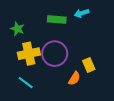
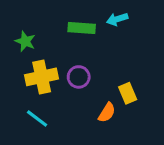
purple circle: (55, 54) -> (79, 77), size x0.6

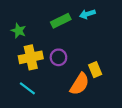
green rectangle: (82, 28) -> (61, 21), turned -30
orange semicircle: (107, 113) -> (80, 84), size x1.5

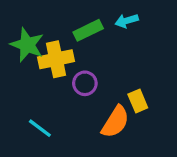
green star: (19, 31) -> (27, 45), size x1.5
yellow cross: (31, 57) -> (56, 59), moved

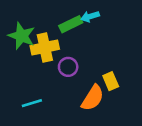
cyan arrow: (127, 21) -> (90, 16), moved
cyan line: (40, 128) -> (32, 103), turned -54

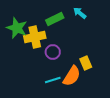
cyan arrow: (90, 16) -> (80, 13), moved, turned 56
cyan line: (32, 103) -> (53, 80), moved

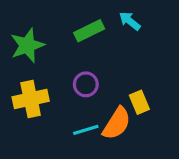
green star: (17, 28) -> (27, 45), turned 30
yellow cross: (35, 37) -> (31, 99), moved

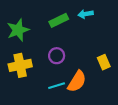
cyan arrow: (130, 21) -> (86, 14), turned -48
yellow rectangle: (139, 102) -> (104, 62), moved

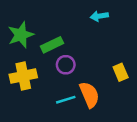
green rectangle: (59, 20) -> (52, 45), moved
orange semicircle: (77, 81) -> (89, 95), turned -55

